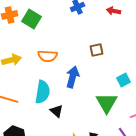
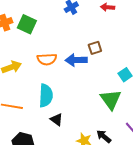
blue arrow: (73, 77) -> (76, 60), moved, turned -100
black triangle: (57, 111) -> (57, 120), moved

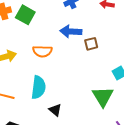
blue arrow: (76, 60) -> (71, 31), moved
black triangle: (57, 120) -> (55, 110), moved

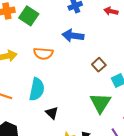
brown square: (91, 44) -> (99, 65), moved, turned -32

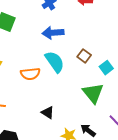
orange semicircle: (43, 53) -> (30, 74), moved
cyan semicircle: (37, 89) -> (55, 62), moved, turned -35

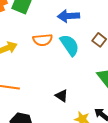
orange semicircle: (30, 74) -> (43, 40), moved

